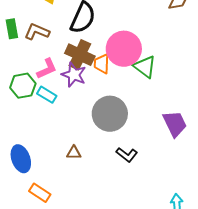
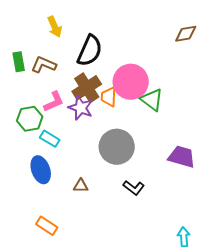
brown cross: (80, 55) -> (87, 88), turned 32
cyan rectangle: (47, 95) -> (50, 139), moved
purple trapezoid: (175, 124) -> (182, 157), turned -48
blue ellipse: (21, 159) -> (41, 170), moved

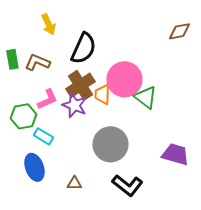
black L-shape: (134, 188) -> (127, 185), size x1.4

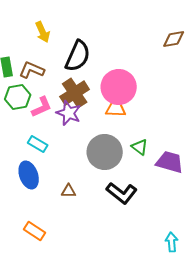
orange trapezoid: (102, 94) -> (116, 109), moved, turned 90
green triangle: (145, 97) -> (140, 147), moved, size x0.7
green hexagon: (23, 116) -> (18, 97), moved

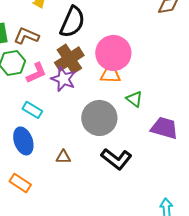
green triangle: (140, 147) -> (134, 99), moved
orange rectangle: (35, 231) -> (20, 183), moved

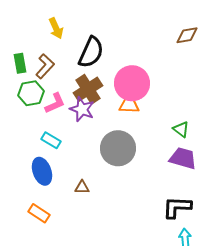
brown L-shape: (26, 36) -> (45, 66), turned 110
green triangle: (134, 99) -> (181, 129), moved
black L-shape: (116, 159) -> (177, 207), moved, turned 144

